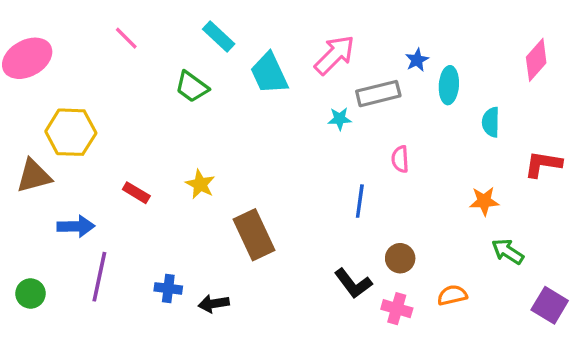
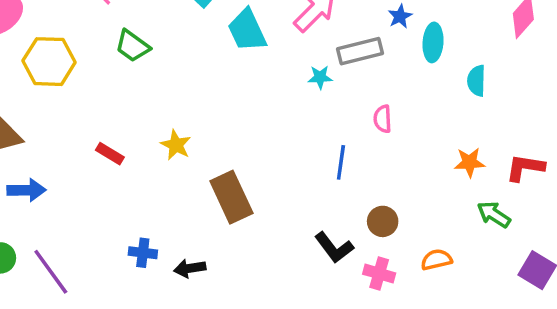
green trapezoid: (192, 87) -> (132, 46), moved
yellow hexagon: (71, 132) -> (49, 62), moved
red L-shape: (543, 164) -> (525, 168), moved
blue arrow: (76, 226) -> (26, 190), moved
purple line: (99, 277) -> (51, 272), moved, turned -48

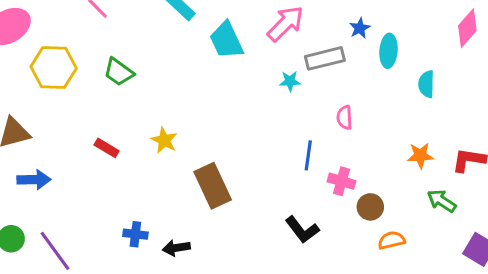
green trapezoid: (132, 46) -> (119, 72), moved
brown circle: (383, 221) -> (370, 207), moved
pink cross: (379, 274) -> (342, 181), moved

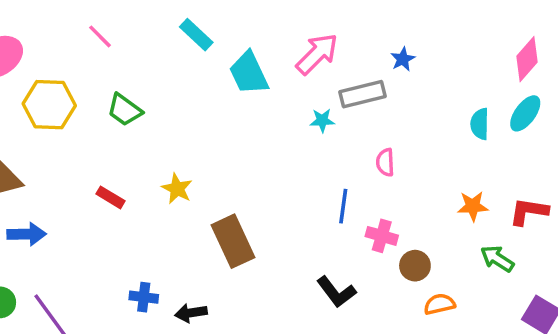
cyan ellipse: (388, 51) -> (525, 113), moved, turned 32

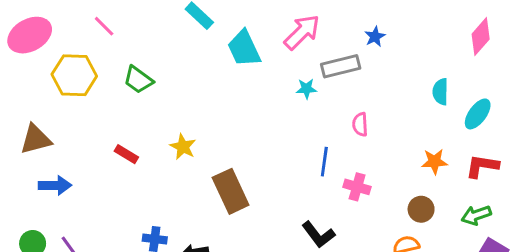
pink line: (100, 36) -> (104, 26), moved
cyan ellipse: (525, 113) -> (478, 114), moved
green arrow: (497, 259) -> (476, 215), moved, turned -52
brown circle: (415, 266) -> (421, 209), moved

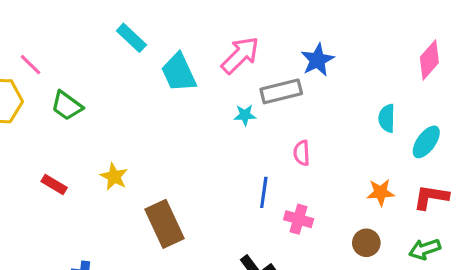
pink line: (104, 26) -> (30, 65), moved
blue star: (375, 37) -> (317, 60), size x1.5

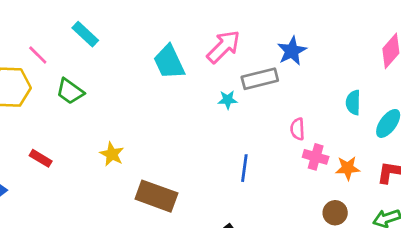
cyan rectangle: (131, 38) -> (85, 34), moved
pink semicircle: (302, 153) -> (297, 129), moved
red rectangle: (54, 184) -> (41, 158), moved
pink cross: (299, 219) -> (316, 157), moved
brown rectangle: (165, 224) -> (156, 196), turned -45

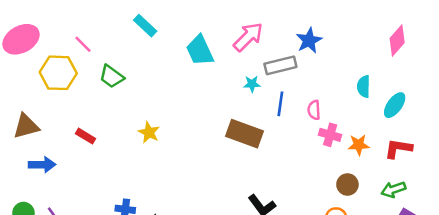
cyan rectangle: (85, 34) -> (145, 26), moved
blue line: (244, 168) -> (280, 104), moved
brown rectangle: (156, 196) -> (244, 134), moved

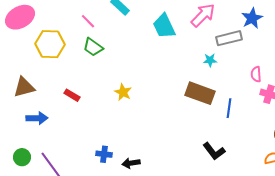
pink line: (83, 44) -> (88, 21), moved
cyan star: (252, 84) -> (210, 60), moved
blue line: (280, 104) -> (229, 108), moved

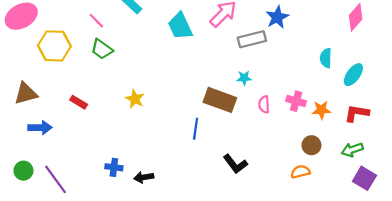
cyan star: (210, 60) -> (244, 78), moved
pink semicircle: (256, 74) -> (264, 104), moved
blue line: (229, 108) -> (196, 129), moved

